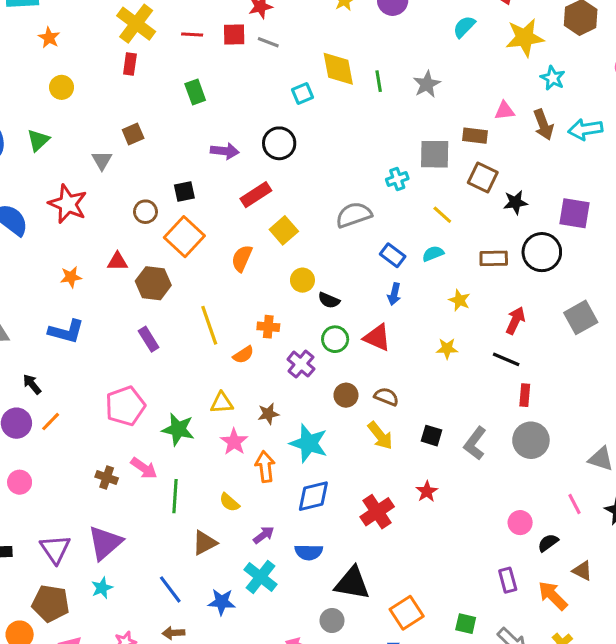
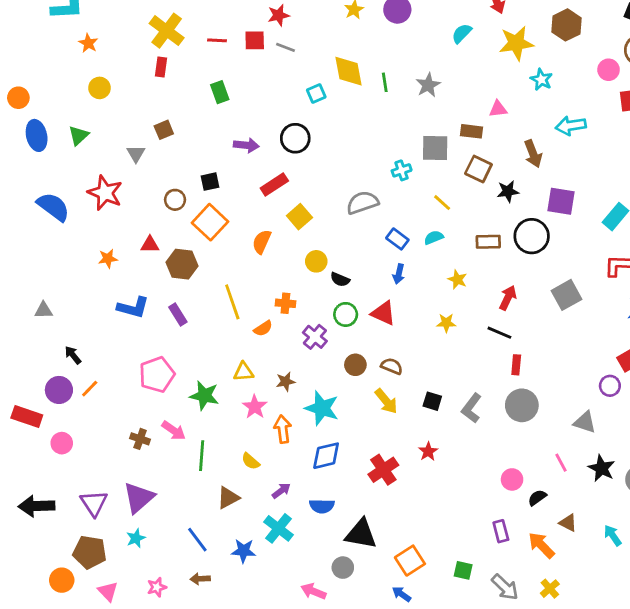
brown arrow: (543, 125) -> (533, 154), moved
blue L-shape: (66, 331) -> (133, 307), moved

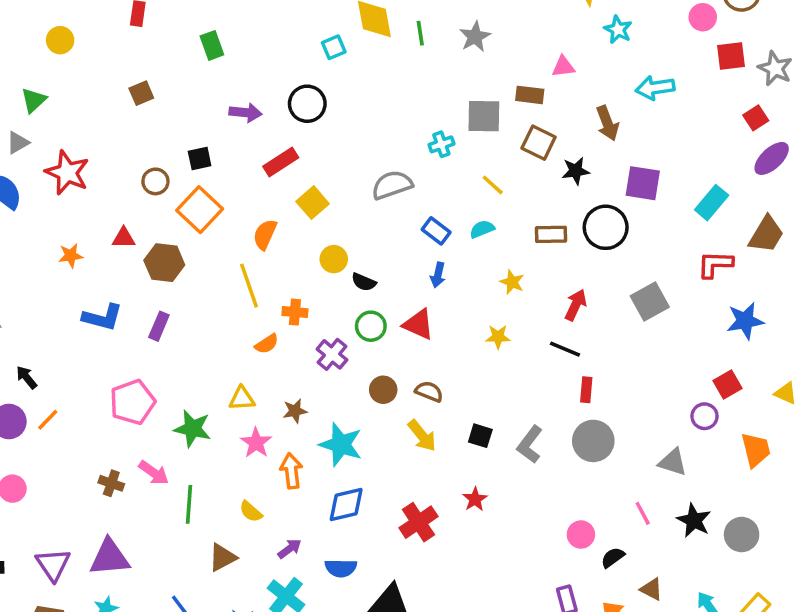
gray triangle: (136, 154) -> (18, 143), moved, turned 30
yellow line: (232, 302) -> (249, 286), moved
purple rectangle: (178, 314) -> (159, 326), turned 55
purple triangle: (139, 498) -> (110, 557), turned 36

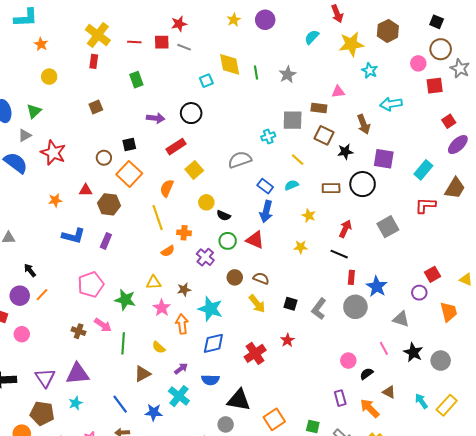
gray star: (775, 68) -> (460, 68), moved
blue arrow: (438, 275) -> (266, 211), size x1.5
blue star: (745, 321) -> (377, 287), moved, turned -30

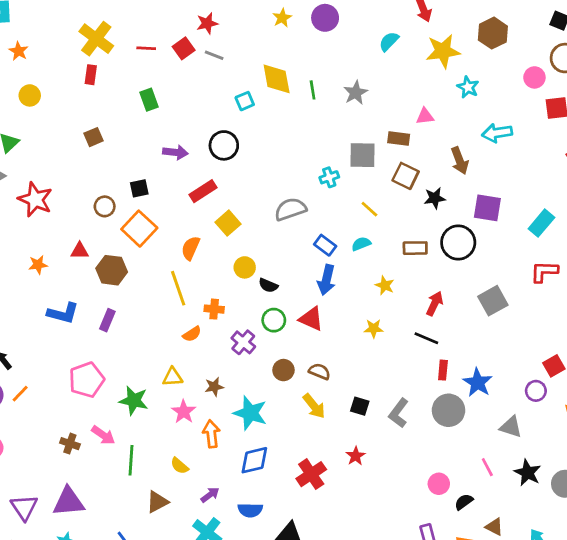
red square: (162, 42) -> (184, 48), turned -35

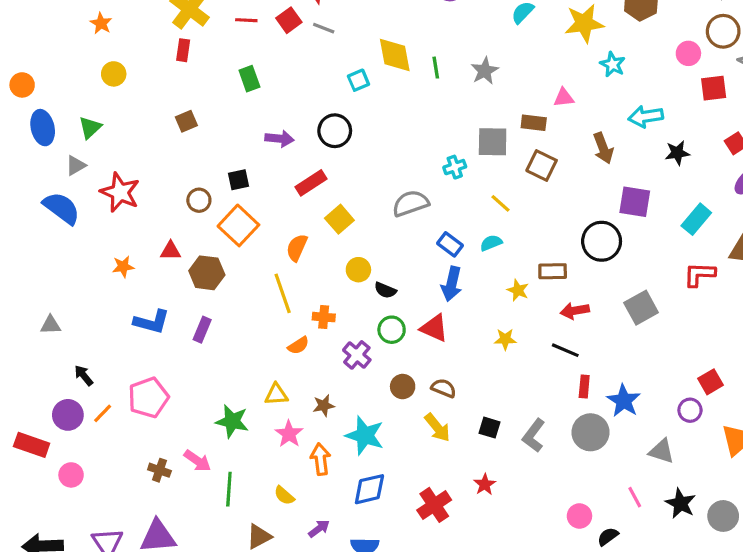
black star: (435, 198) -> (677, 153), moved
brown rectangle: (415, 248) -> (553, 271), moved
red arrow: (435, 303) -> (575, 311), turned -125
pink pentagon: (87, 380) -> (148, 398), moved

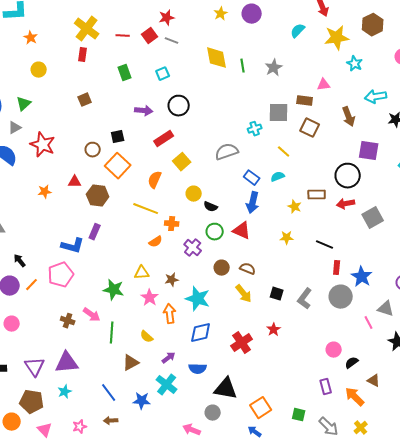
cyan square: (358, 80) -> (163, 74), moved
yellow line: (283, 293) -> (146, 209), turned -50
red arrow: (575, 311) -> (346, 204), moved
blue L-shape: (152, 322) -> (73, 246), moved
pink line: (635, 497) -> (369, 323), moved

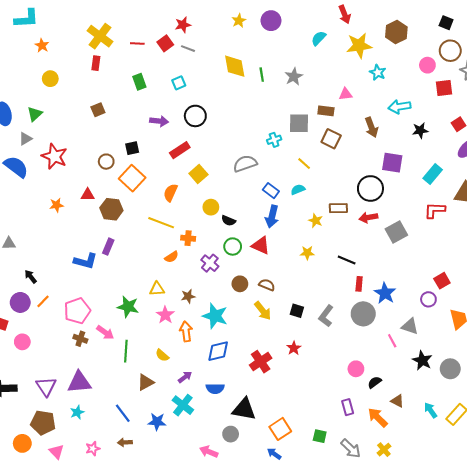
pink pentagon: (61, 275) -> (77, 311), moved

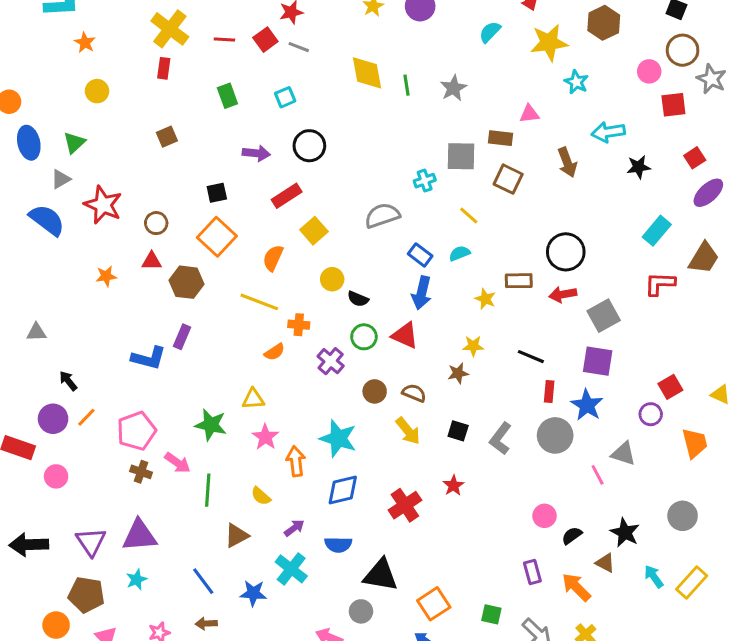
brown circle: (106, 162) -> (156, 223), moved
purple square: (392, 163) -> (598, 361), moved
brown star: (188, 296) -> (458, 373), moved
black star: (422, 360) -> (625, 533), moved

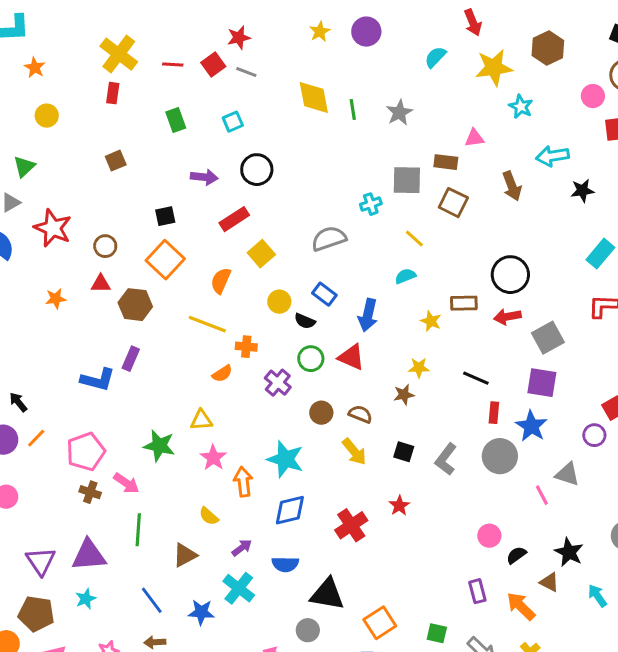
blue rectangle: (420, 255) -> (324, 294), moved
green line: (208, 490) -> (138, 530), moved

